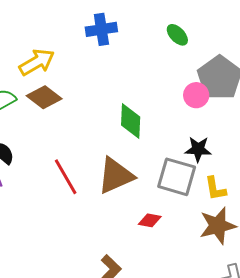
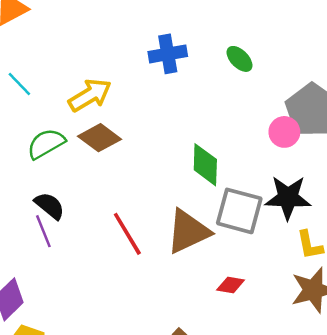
green ellipse: (177, 35) -> (240, 59), moved
black star: (198, 149) -> (288, 198), size x1.4
gray square: (177, 177) -> (239, 211), moved

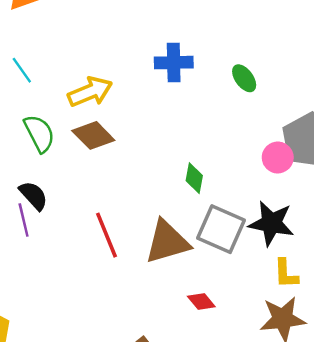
green semicircle: (46, 144) -> (39, 133), turned 84
green diamond: (205, 165) -> (194, 178), size x0.7
red diamond: (231, 285) -> (201, 301), turned 32

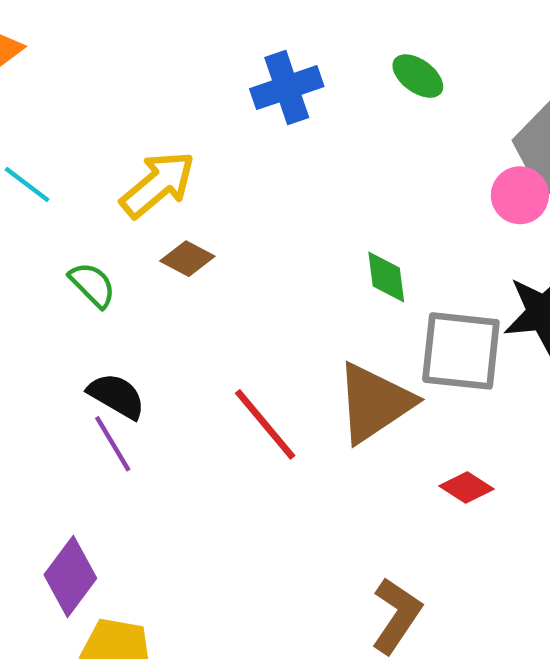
green semicircle: (39, 133) -> (92, 285), size x0.7
brown diamond: (93, 135) -> (187, 259), size x0.7

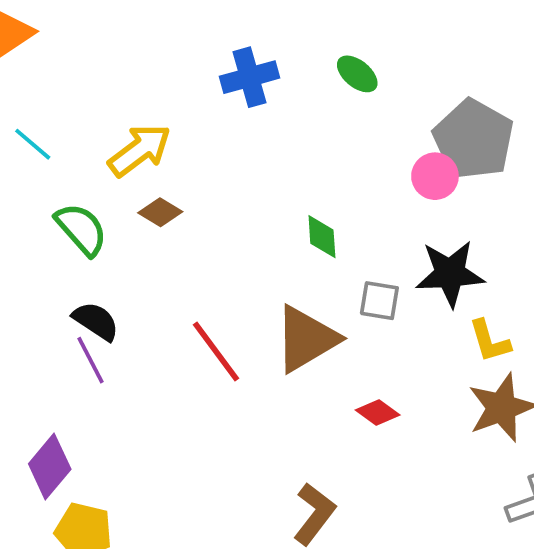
green semicircle: (92, 285) -> (81, 229), size x1.4
gray square: (461, 351) -> (379, 301), size x0.6

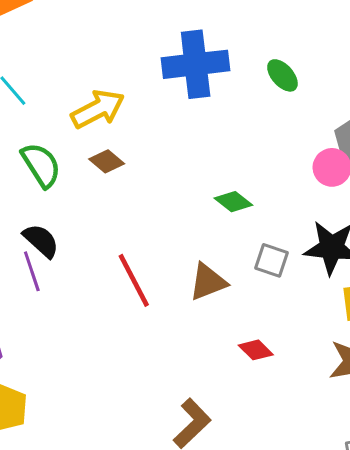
blue cross: (250, 77) -> (196, 64), size x1.4
green diamond: (322, 237) -> (233, 202), turned -57
brown triangle: (306, 339) -> (208, 282), size x0.7

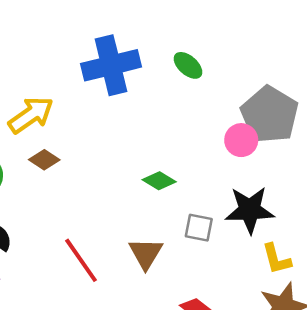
brown triangle: (208, 282) -> (146, 253), turned -30

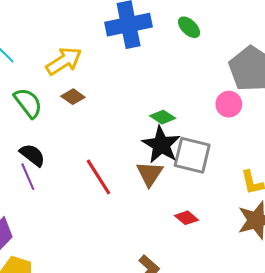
pink circle: (241, 140) -> (229, 104), moved
black star: (250, 210) -> (161, 145), moved, turned 30
gray square: (199, 228) -> (192, 155), size x1.6

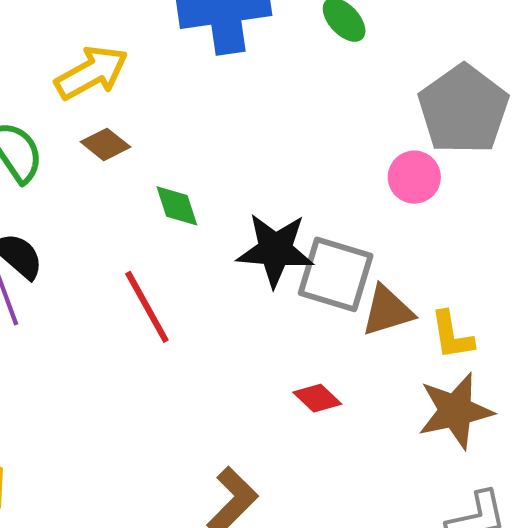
green diamond: (163, 117) -> (177, 206), moved, turned 35
black star: (161, 145) -> (275, 250), turned -30
brown triangle: (150, 174) -> (387, 311), moved, turned 36

